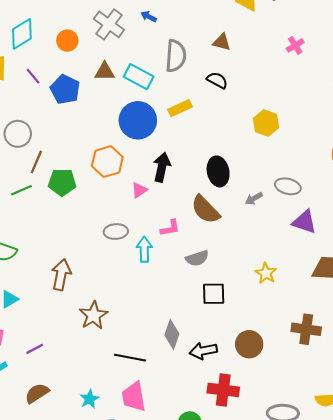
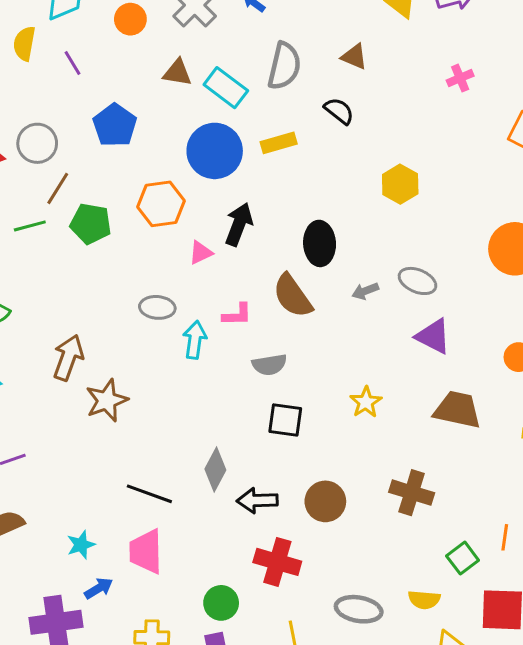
blue pentagon: (65, 90) -> (115, 125), moved
brown star: (93, 315) -> (107, 400), moved

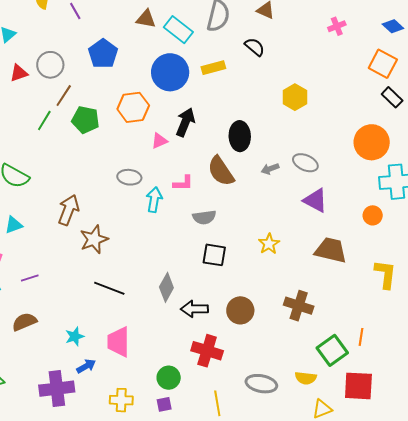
green line: (30, 226) -> (44, 121), turned -45
black line: (149, 494) -> (109, 288), moved
green square: (463, 558) -> (332, 350), size x1.4

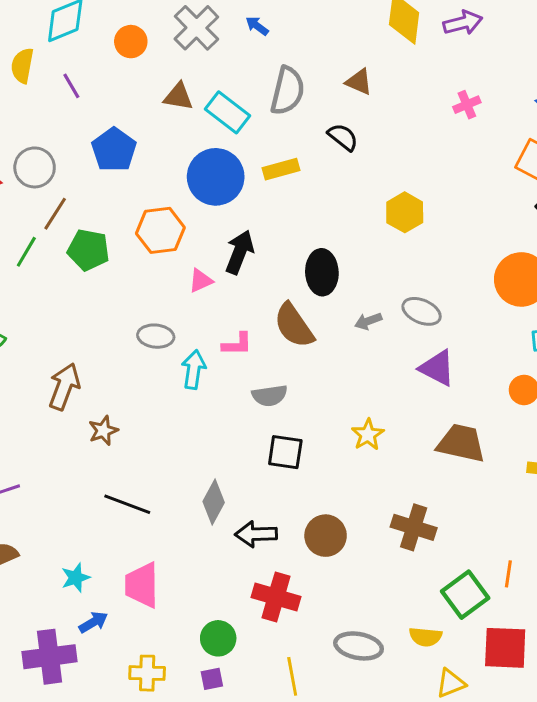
brown star: (94, 239) -> (103, 431), size x0.7

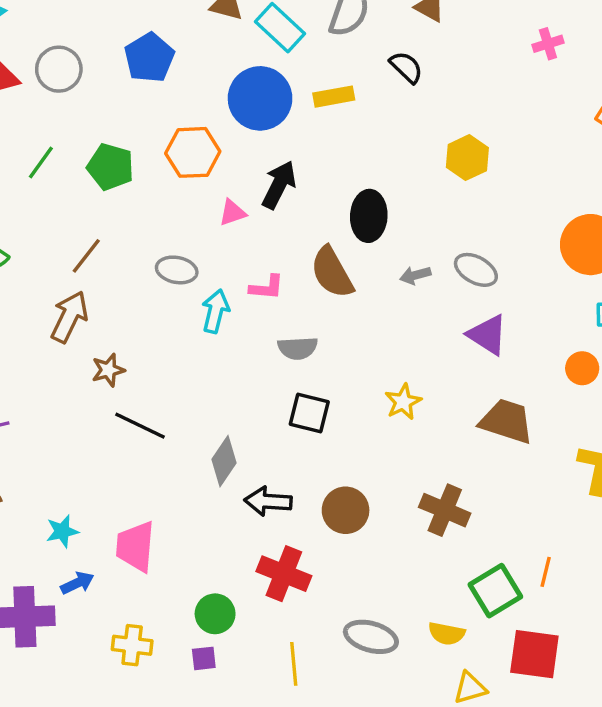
brown line: (55, 214) -> (86, 256), moved
black line: (127, 504) -> (140, 426), moved

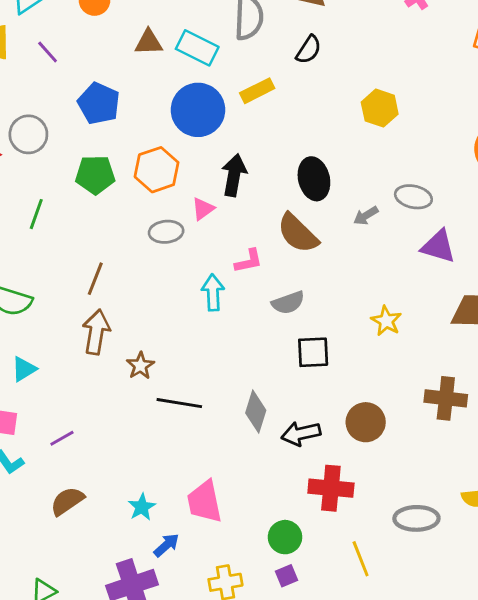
black semicircle: (406, 67) -> (309, 50), turned 96
green pentagon: (110, 167) -> (95, 175), moved
gray ellipse: (177, 270) -> (166, 232), moved

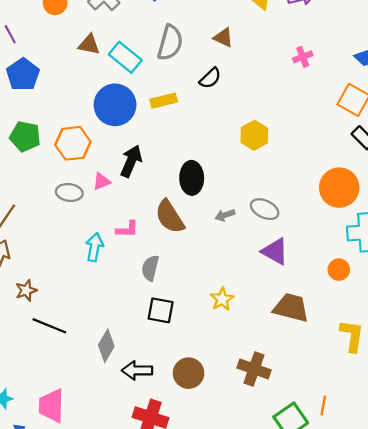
blue pentagon: (99, 103) -> (23, 75), moved
gray semicircle: (288, 303) -> (150, 268), turned 110

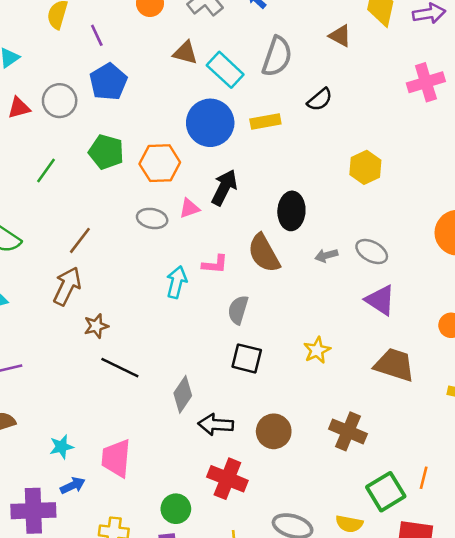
brown triangle: (223, 38) -> (340, 36), moved
pink cross: (303, 57) -> (426, 82), size x1.6

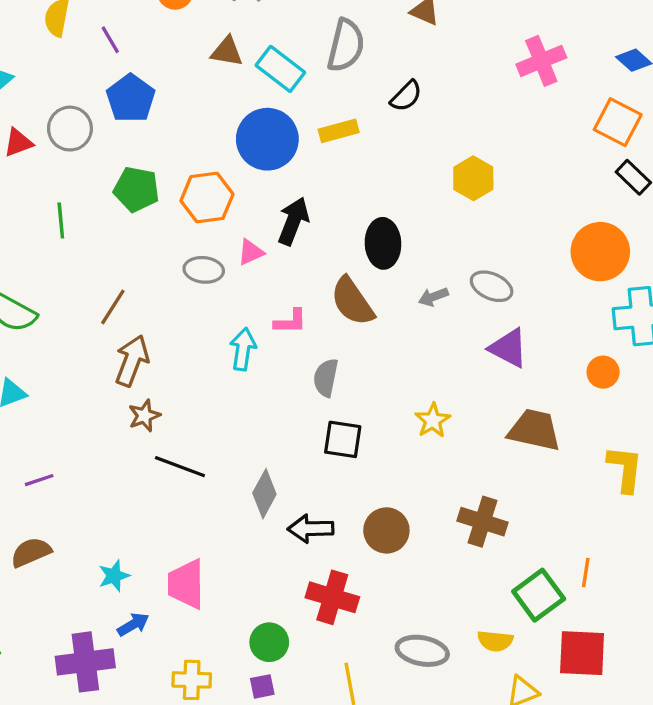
green line: (46, 170) -> (61, 221), turned -36
brown arrow: (67, 286) -> (132, 361), moved

